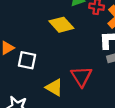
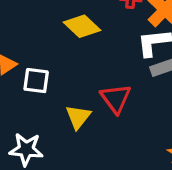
yellow triangle: (54, 87) -> (78, 117), turned 42

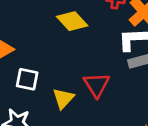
white square: (36, 81) -> (27, 79), moved

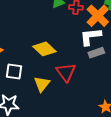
yellow diamond: (72, 21) -> (44, 49), moved

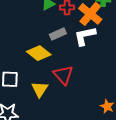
gray rectangle: (96, 53) -> (58, 34), moved

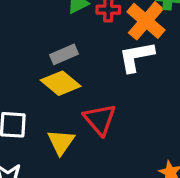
gray rectangle: (58, 34) -> (64, 54), moved

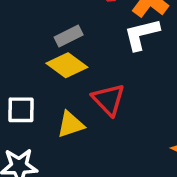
yellow triangle: (61, 142) -> (70, 124), turned 40

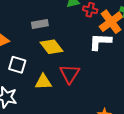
gray rectangle: (69, 36) -> (40, 24), moved

